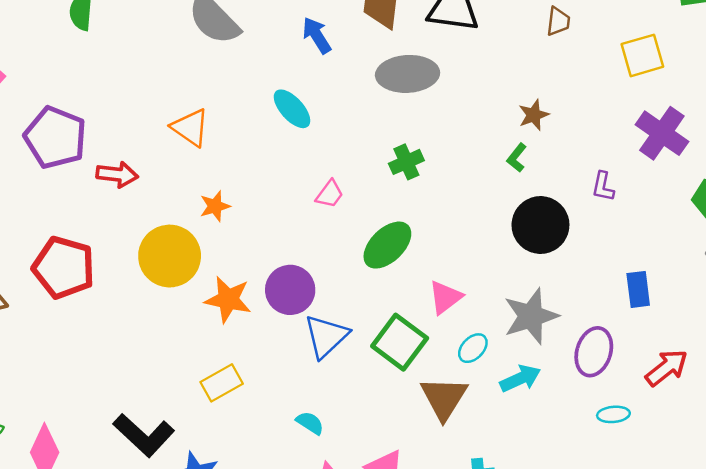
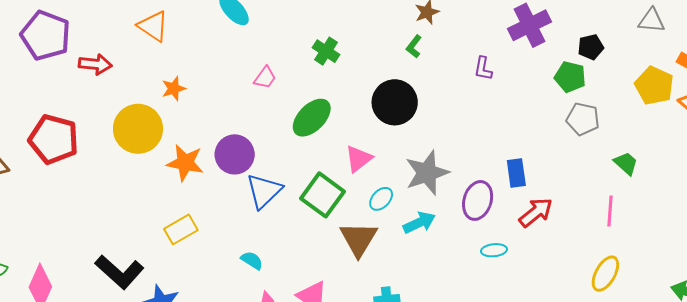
purple cross: (662, 133) -> (529, 25), turned 30
green cross: (406, 162) -> (326, 51), turned -32
black circle: (540, 225) -> (395, 102), moved
blue rectangle: (638, 289) -> (516, 173), moved

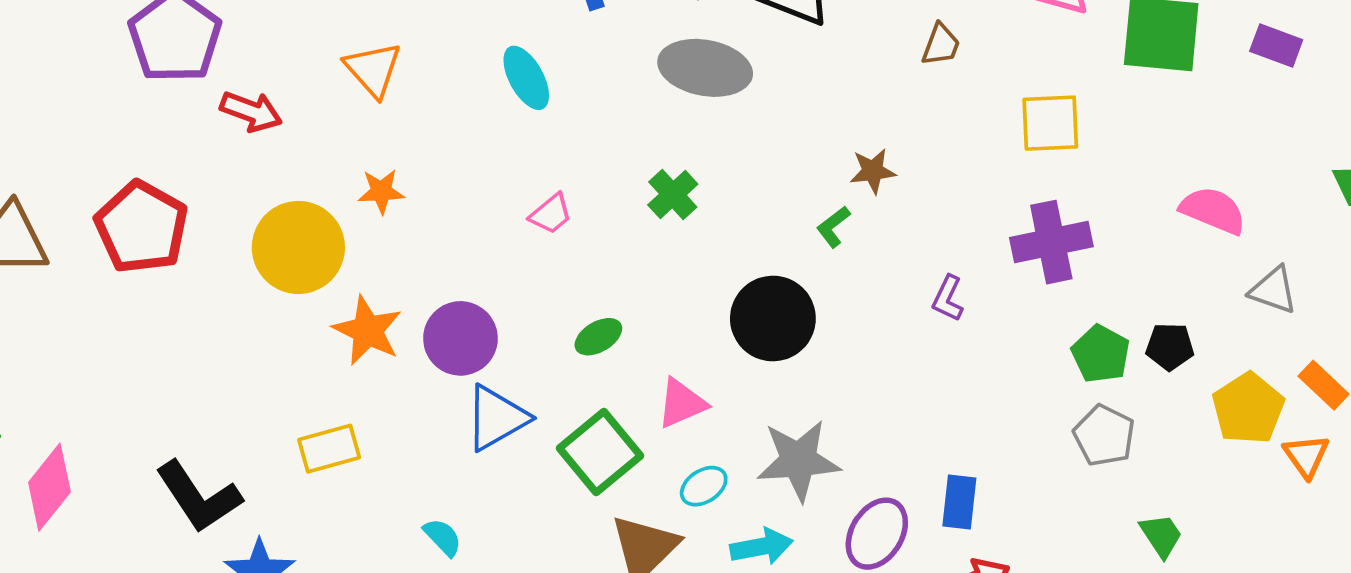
black pentagon: (591, 47) -> (1170, 347), moved
green ellipse: (312, 118) -> (598, 337), moved, size x0.6

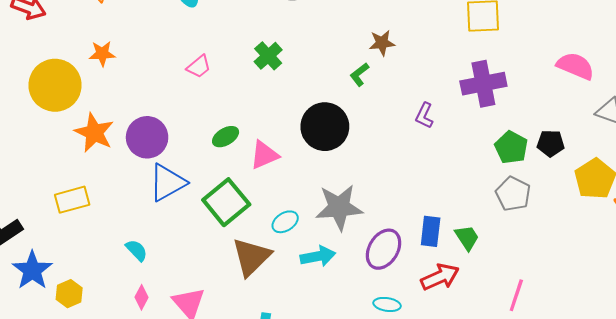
pink triangle: (682, 403) -> (264, 155), moved
green trapezoid: (1161, 535) -> (467, 238), moved

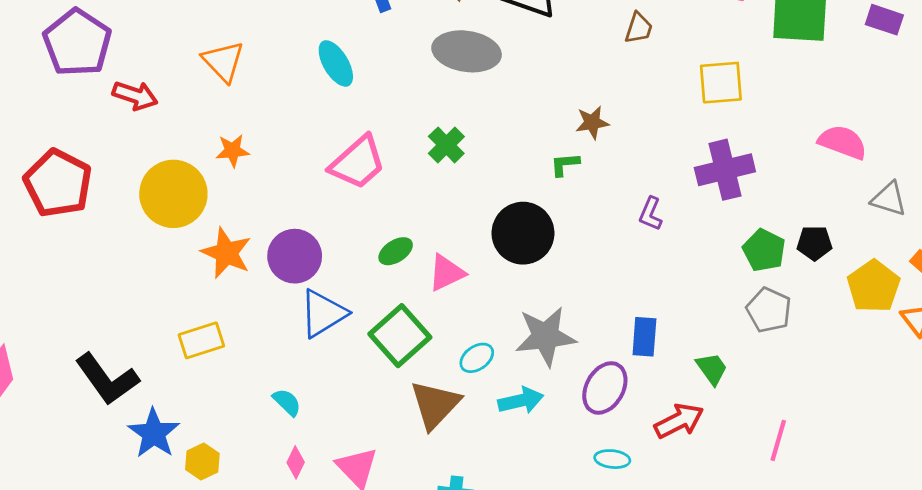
pink trapezoid: (199, 67) -> (357, 162), size x1.8
green L-shape: (359, 74) -> (565, 164), turned 35
blue rectangle: (431, 231) -> (644, 337), moved

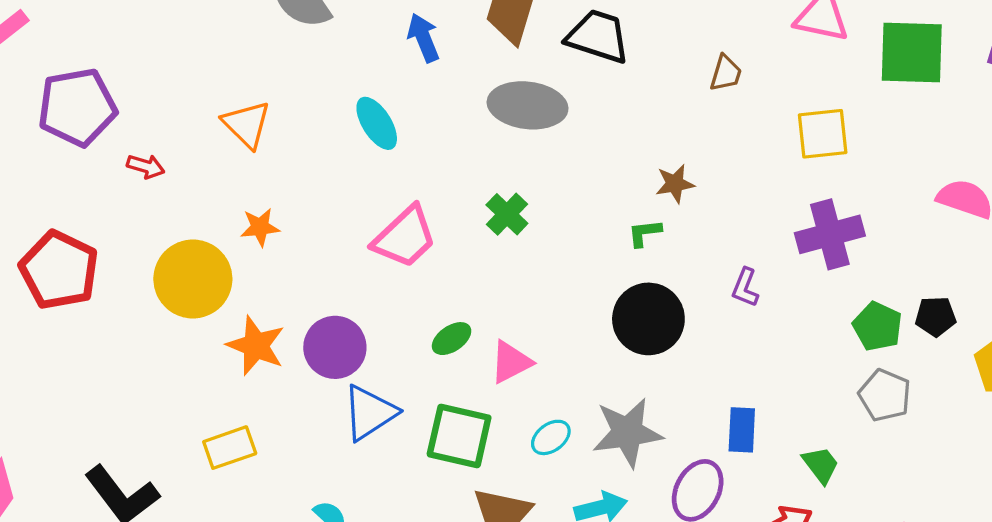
purple pentagon: (77, 43) -> (77, 107), turned 30
red arrow: (135, 96) -> (146, 166), size x0.7
black circle: (523, 233) -> (648, 319), moved
green square: (400, 336) -> (459, 436), turned -34
cyan ellipse: (477, 358) -> (551, 437), moved

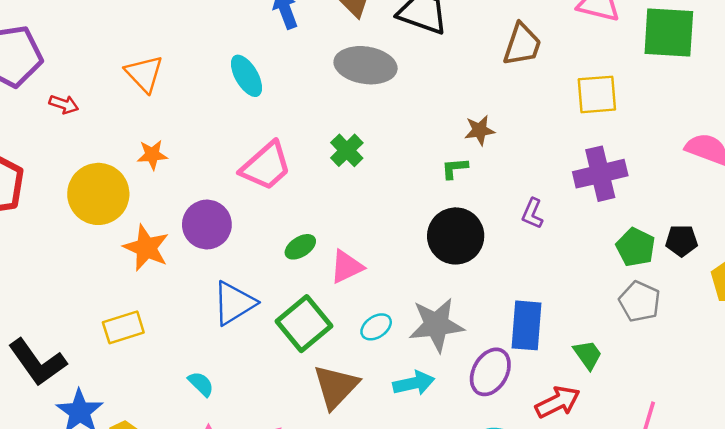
brown trapezoid: (726, 73) -> (522, 45), size x1.5
purple circle: (335, 347) -> (207, 225), moved
blue rectangle: (742, 430) -> (526, 325), size x1.4
green square: (459, 436) -> (304, 324), turned 36

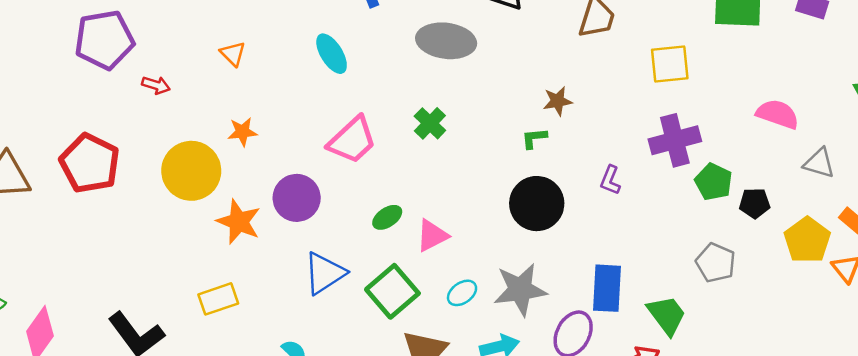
orange triangle: (144, 74) -> (233, 54), size x0.7
green pentagon: (636, 247) -> (714, 182), moved
green trapezoid: (588, 355) -> (667, 315), size x1.4

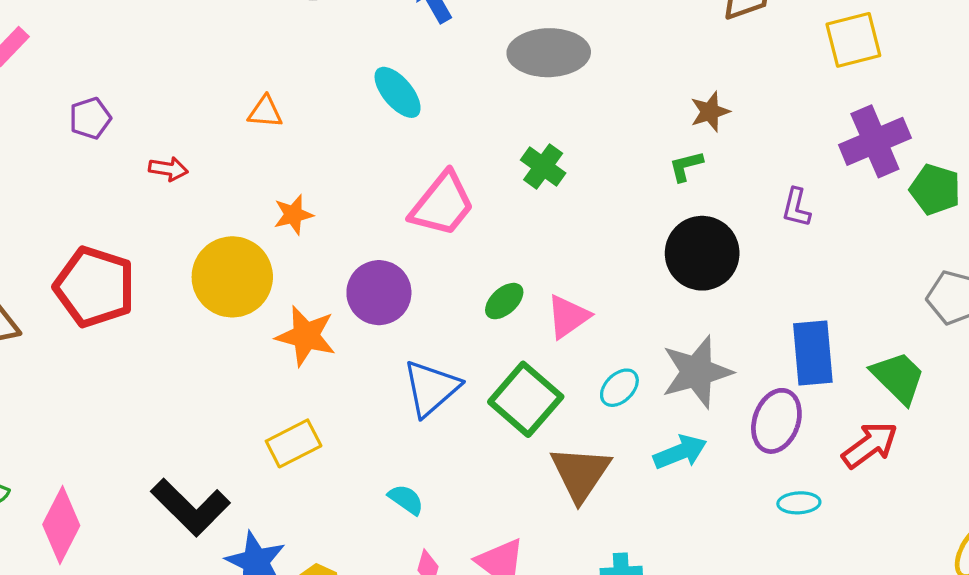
purple pentagon: (104, 40) -> (90, 118), size x0.5
orange triangle: (233, 54) -> (265, 112), turned -32

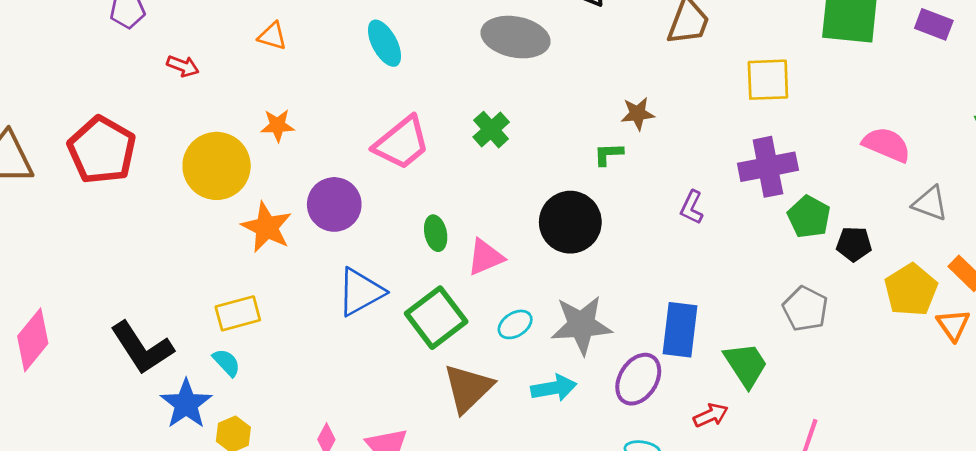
black circle: (702, 253) -> (570, 222), moved
green ellipse: (504, 301) -> (436, 233), turned -72
red arrow: (870, 445) -> (711, 415), size x0.7
cyan semicircle: (406, 499) -> (226, 363), moved

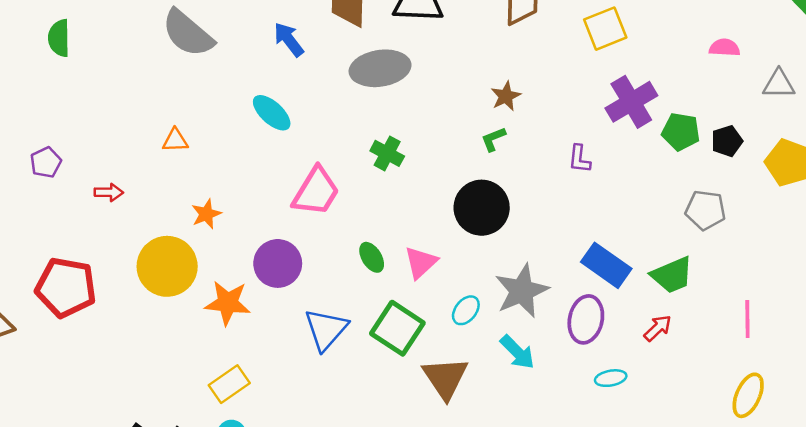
pink semicircle: (887, 145) -> (725, 48), size x0.7
blue rectangle: (680, 330) -> (606, 265), turned -42
green trapezoid: (746, 365) -> (672, 275), turned 120
cyan arrow: (554, 388) -> (517, 352), turned 75

